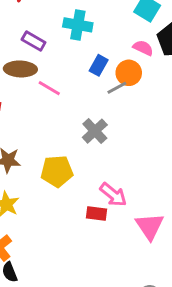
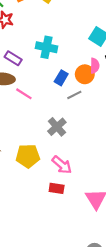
pink semicircle: (143, 48) -> (95, 66), turned 64
orange circle: (129, 73) -> (85, 74), moved
pink arrow: (113, 195) -> (62, 165), moved

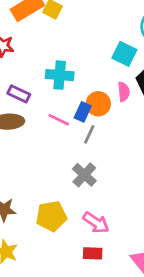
orange circle: (85, 74) -> (98, 104), moved
pink line: (24, 94) -> (59, 120), moved
gray line: (74, 95) -> (89, 134), moved, turned -32

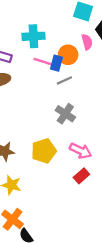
pink line: (59, 120) -> (42, 62), moved
gray line: (89, 134) -> (64, 80), turned 49
red rectangle: (93, 253) -> (81, 176), turned -35

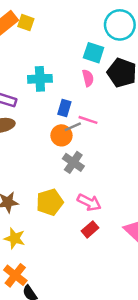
pink semicircle: (87, 42) -> (88, 78), moved
orange circle: (68, 55) -> (61, 135), moved
pink line: (42, 62) -> (88, 120), moved

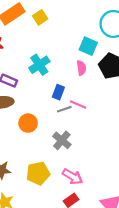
yellow square: (26, 23) -> (40, 17), moved, turned 32
cyan cross: (40, 79) -> (39, 65), turned -36
orange circle: (61, 135) -> (28, 123), moved

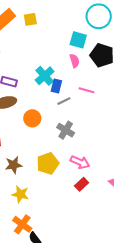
yellow square: (40, 17) -> (30, 19), turned 32
cyan cross: (39, 65) -> (45, 76), moved
pink line: (78, 104) -> (86, 90), moved

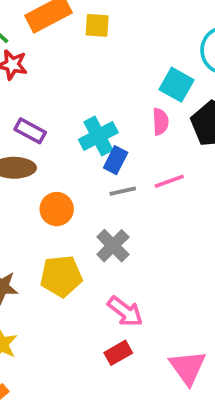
pink line: (86, 90) -> (169, 181), turned -49
yellow pentagon: (48, 163) -> (61, 276), moved

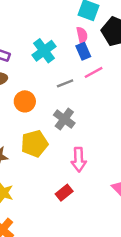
blue rectangle: (116, 160) -> (83, 51), moved, turned -42
pink arrow: (125, 311) -> (79, 160), turned 60
red rectangle: (118, 353) -> (64, 193), moved

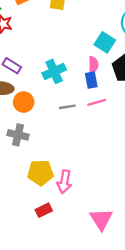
orange circle: (25, 101) -> (24, 102), moved
gray cross: (64, 119) -> (18, 135), moved, turned -36
yellow pentagon: (34, 144) -> (40, 173), moved

